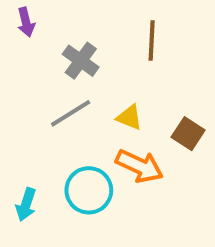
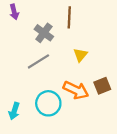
brown line: (152, 40) -> (69, 17), moved
yellow triangle: (129, 117) -> (80, 55), moved, turned 48
brown square: (188, 134) -> (102, 86), moved, turned 35

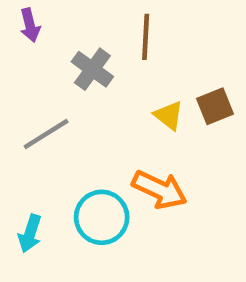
yellow triangle: (80, 55) -> (169, 115), turned -32
gray line: (38, 61) -> (46, 134), moved
brown square: (102, 86) -> (215, 106), moved

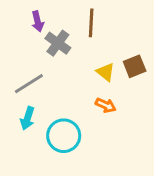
purple arrow: (30, 25) -> (38, 21), moved
orange arrow: (159, 190) -> (106, 105), moved, size x0.6
cyan arrow: (30, 234) -> (27, 118), moved

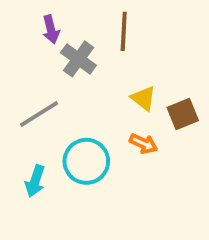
brown square: (135, 66) -> (183, 114), moved
cyan arrow: (27, 118) -> (35, 181), moved
cyan circle: (64, 136) -> (86, 161), moved

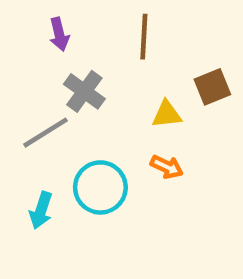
gray cross: (78, 59) -> (84, 91), moved
yellow triangle: (143, 98) -> (167, 114), turned -44
brown square: (183, 114) -> (212, 87), moved

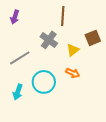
purple arrow: (59, 34) -> (15, 17), moved, turned 32
gray cross: (84, 91) -> (49, 40), moved
yellow triangle: (167, 114) -> (73, 50), turned -32

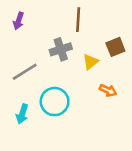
gray cross: (49, 40) -> (61, 49), turned 36
orange arrow: (73, 73) -> (108, 90), moved

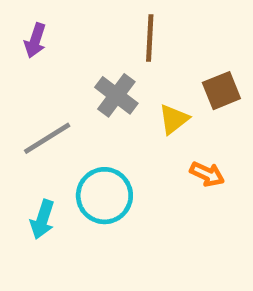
gray cross: (61, 49) -> (116, 95), turned -35

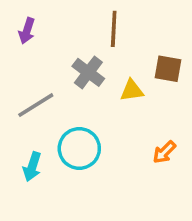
brown square: (221, 91) -> (168, 69), turned 32
yellow triangle: (174, 119) -> (132, 91), turned 30
orange arrow: (207, 174) -> (164, 152), moved, turned 110

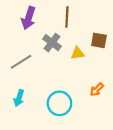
purple arrow: (27, 31) -> (29, 18), moved, size x1.5
cyan circle: (79, 148) -> (59, 103), moved

